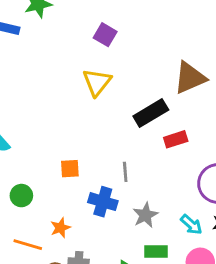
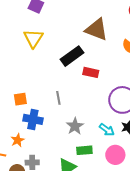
brown triangle: (190, 78) -> (97, 30), turned 50
red rectangle: (176, 139) -> (91, 72), turned 35
blue cross: (103, 202) -> (33, 119), moved

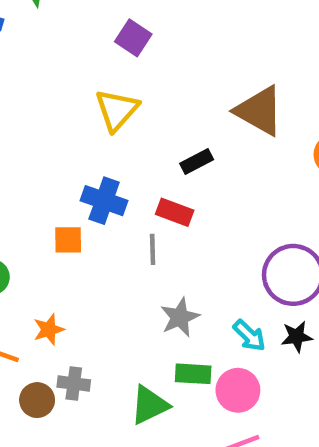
black rectangle: (72, 56) -> (197, 162), size x0.6
red rectangle: (91, 72) -> (175, 212), moved
blue cross: (33, 119) -> (104, 201), moved
pink circle: (115, 155) -> (238, 390), moved

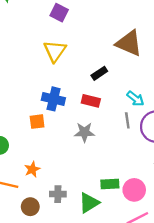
gray line: (153, 249) -> (127, 120), moved
gray star: (180, 317) -> (85, 132), moved, turned 30
cyan arrow: (249, 336) -> (135, 99), moved
gray cross: (74, 383) -> (58, 194), moved

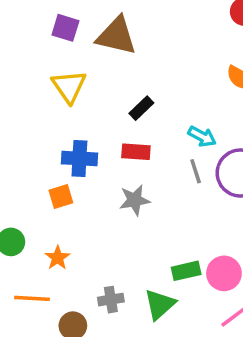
brown triangle: (129, 43) -> (117, 36), moved
orange star: (32, 169) -> (58, 258), moved

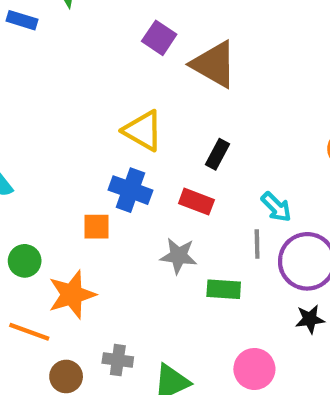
yellow triangle: (69, 86) -> (143, 131), moved, turned -42
black rectangle: (141, 108) -> (218, 154), turned -35
orange star: (58, 258) -> (72, 295), size x1.6
green rectangle: (186, 271) -> (224, 289), moved

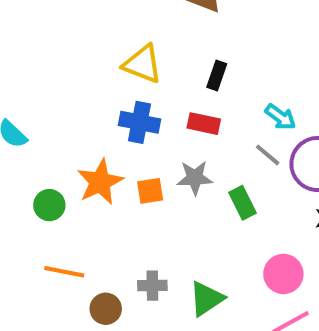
orange square: (96, 227) -> (150, 191), moved
gray line: (257, 244) -> (268, 155), turned -40
green rectangle: (224, 289) -> (243, 203), turned 68
orange star: (72, 295) -> (100, 182), moved

